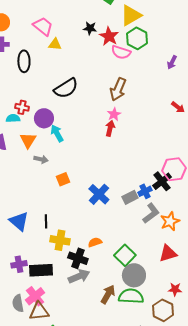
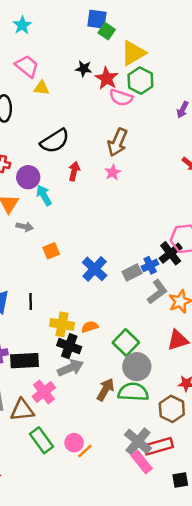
red arrow: (110, 128) -> (74, 171), moved
yellow cross: (60, 240) -> (62, 324), moved
pink cross: (35, 296) -> (44, 392), moved

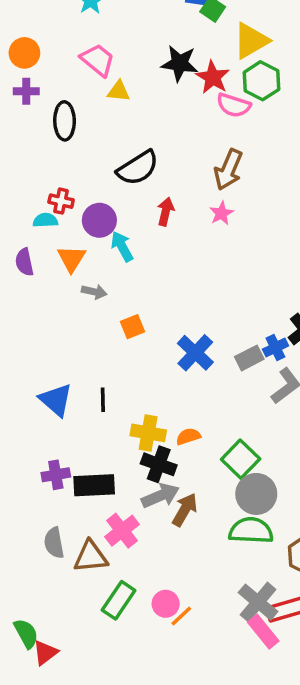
black star: (84, 69) -> (180, 63), size x1.5
brown arrow: (105, 390) -> (185, 510), moved
green rectangle: (41, 440) -> (119, 600), turned 70

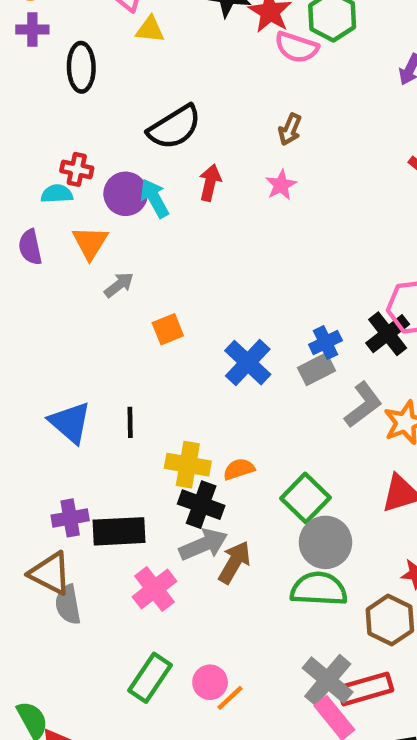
brown arrow: (228, 170) -> (290, 129), size x0.6
cyan arrow: (122, 246) -> (155, 198), moved
gray arrow: (94, 292) -> (119, 285), turned -50
blue cross: (275, 348) -> (325, 343), moved
brown triangle: (91, 557) -> (50, 573), moved, turned 33

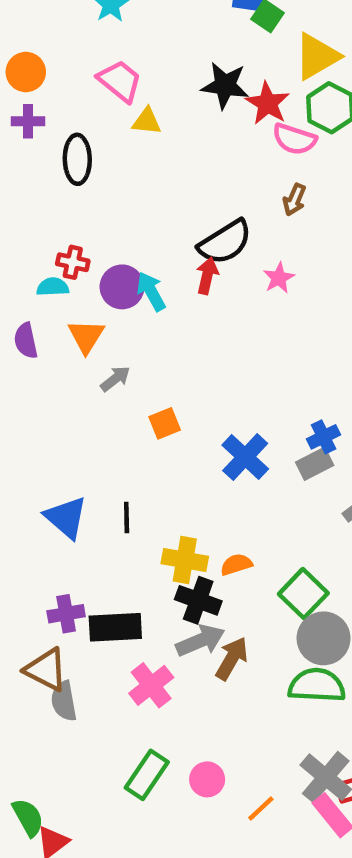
black semicircle: (174, 127) -> (225, 242), moved
brown arrow: (290, 129) -> (294, 200), moved
orange line: (230, 698) -> (261, 808), moved

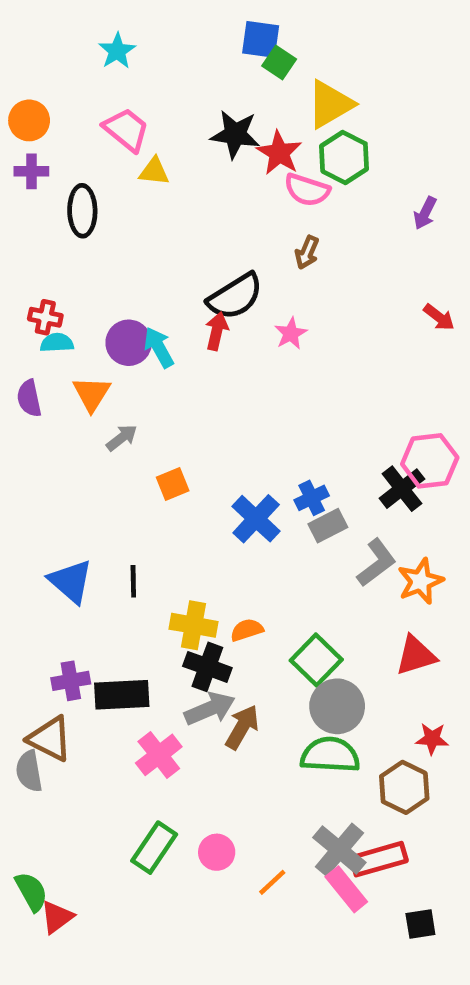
red cross: (73, 262) -> (45, 317), moved
blue cross: (324, 437) -> (312, 498), moved
gray semicircle: (64, 701) -> (29, 771), moved

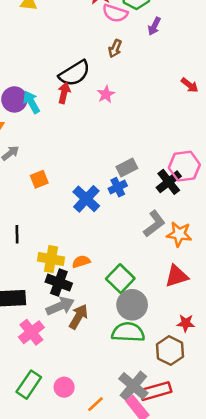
purple arrow: (425, 213) -> (154, 26), moved
gray rectangle: (328, 526) -> (127, 167), moved
orange star: (420, 581) -> (179, 234), turned 30

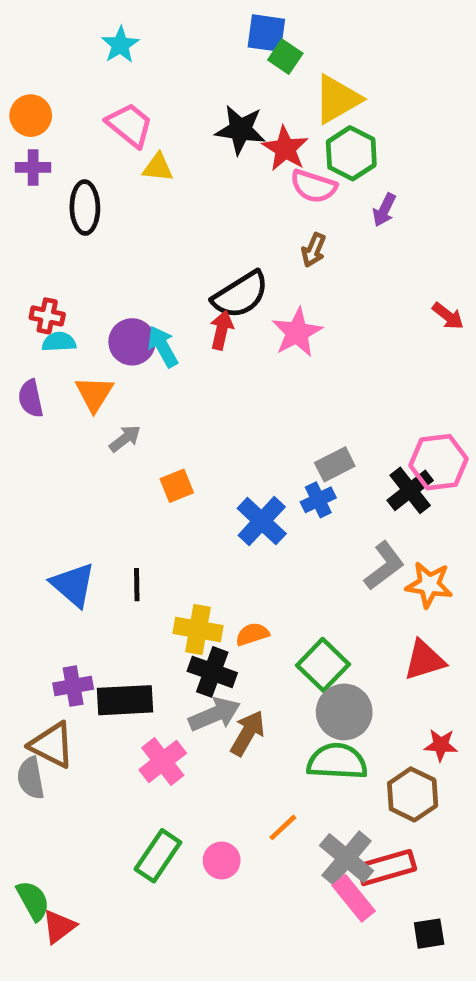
pink star: (106, 94) -> (297, 332), size x1.5
orange line: (95, 404) -> (283, 827), moved

